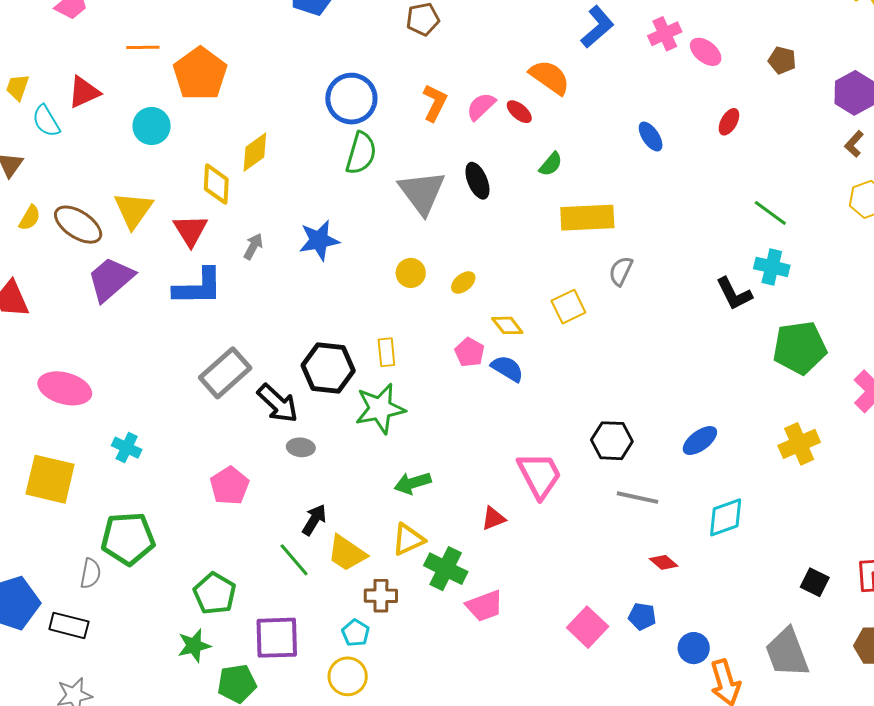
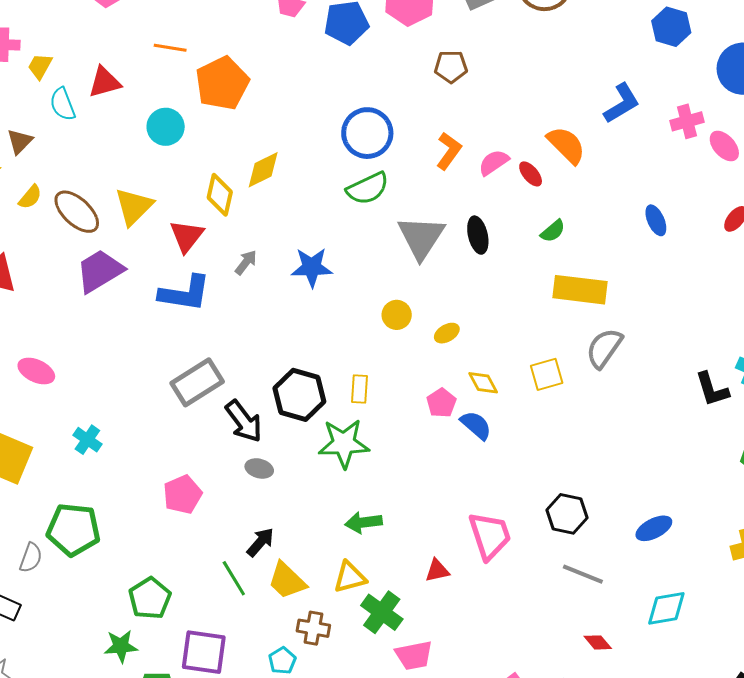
green semicircle: (361, 153) -> (368, 188), turned 39
gray semicircle: (621, 271) -> (604, 348), size x1.4
pink ellipse: (65, 388) -> (36, 371), size x0.7

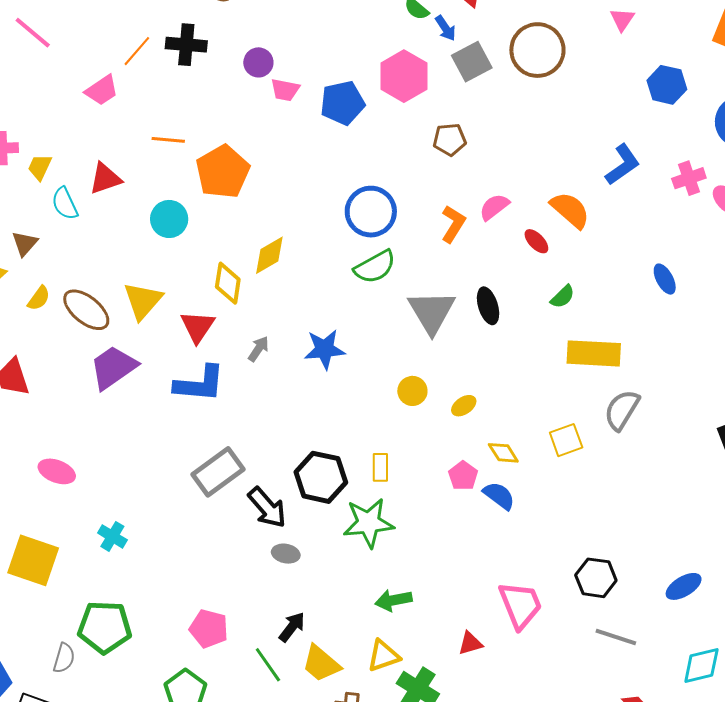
pink semicircle: (494, 162) -> (494, 207), moved
pink pentagon: (183, 494) -> (209, 629), moved, turned -30

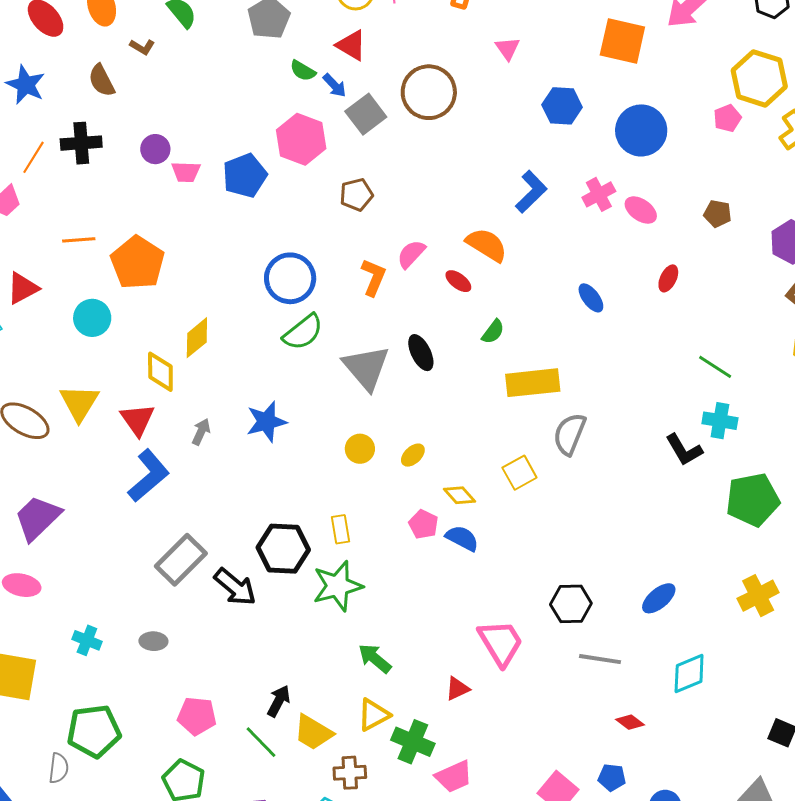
purple trapezoid: (113, 367) -> (37, 518), moved
blue L-shape: (200, 384) -> (149, 476), turned -36
gray ellipse: (286, 554) -> (153, 641), moved
green arrow: (393, 600) -> (375, 658), turned 60

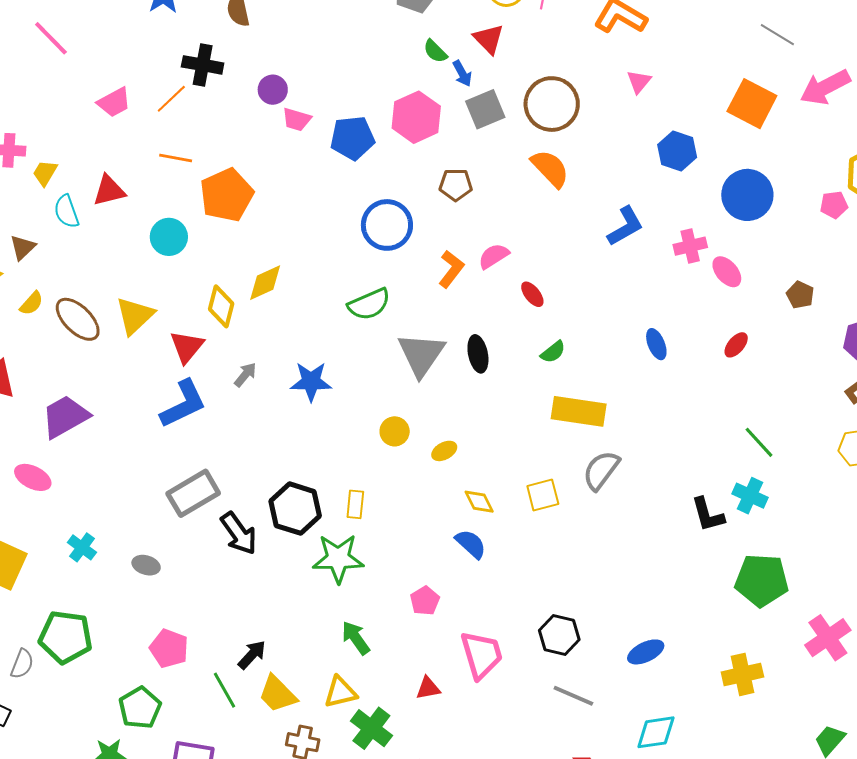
orange line: (34, 157) -> (171, 99), moved
orange semicircle: (487, 245) -> (550, 168), moved
blue circle: (290, 278) -> (387, 225), moved
pink pentagon: (423, 524) -> (425, 601), moved

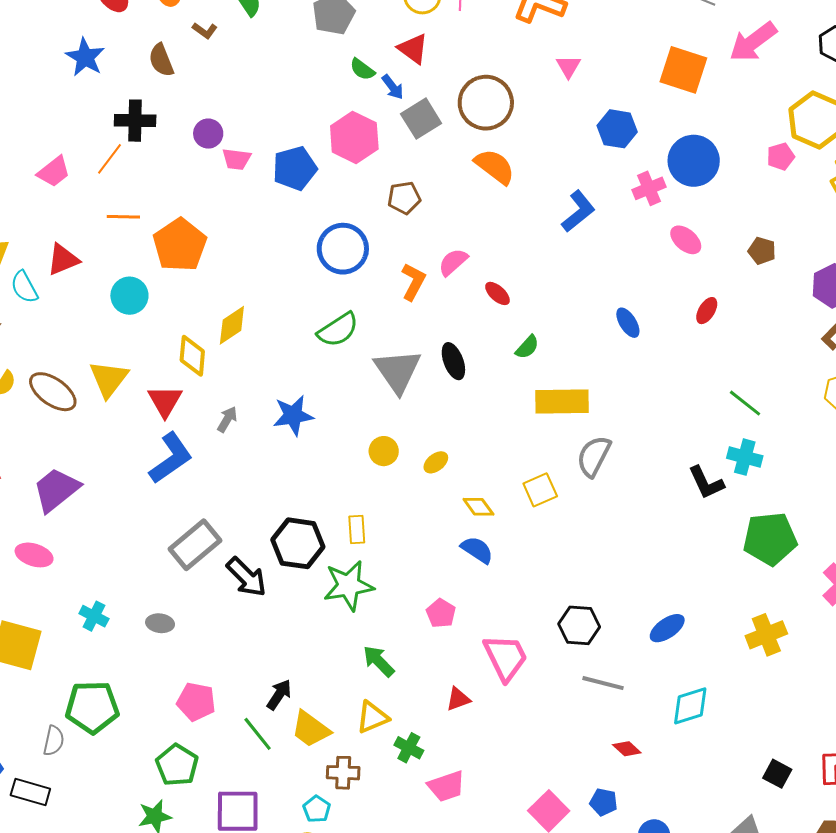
pink cross: (690, 246) -> (649, 188), moved
green cross: (371, 728) -> (409, 748), size x0.7

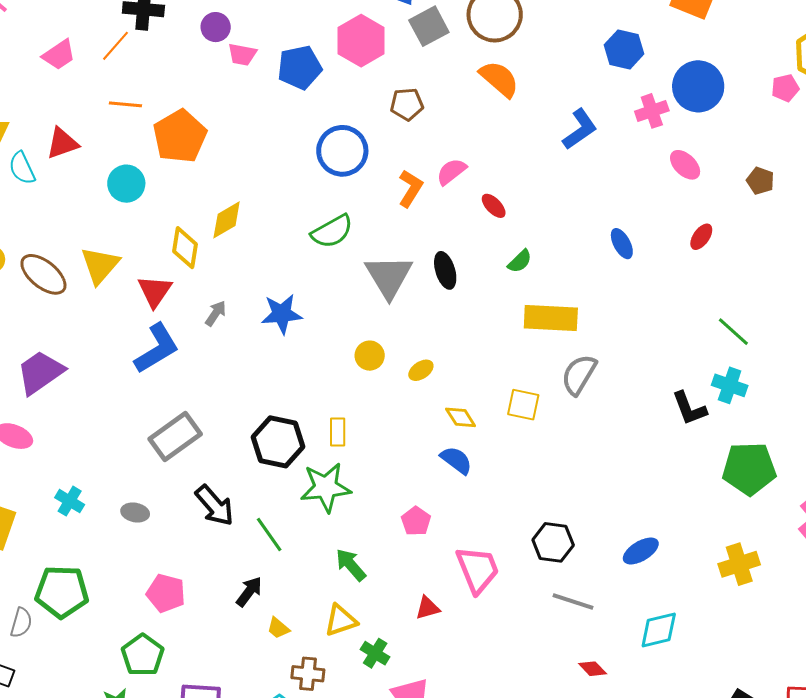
yellow square: (540, 490) -> (523, 405), turned 32
black arrow: (246, 577) -> (215, 506), moved
yellow trapezoid: (311, 729) -> (278, 628), size x0.6
green line: (258, 734) -> (269, 535), moved

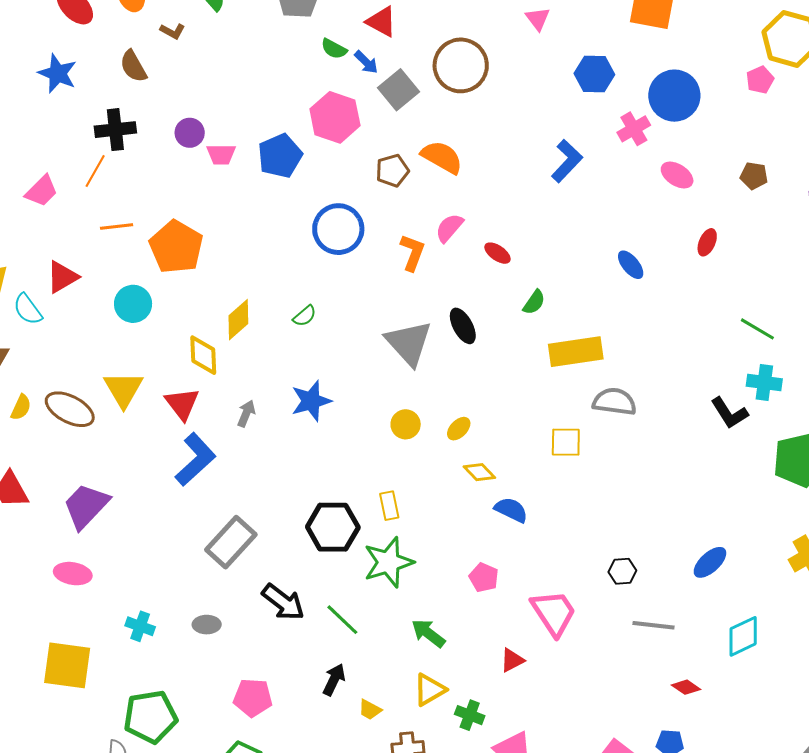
orange semicircle: (499, 79) -> (442, 157), moved
green semicircle: (332, 231) -> (305, 316), moved, size x0.6
gray semicircle: (579, 375) -> (614, 402), turned 78
yellow diamond: (461, 417) -> (479, 472), moved
black hexagon: (553, 542) -> (622, 571), size x0.7

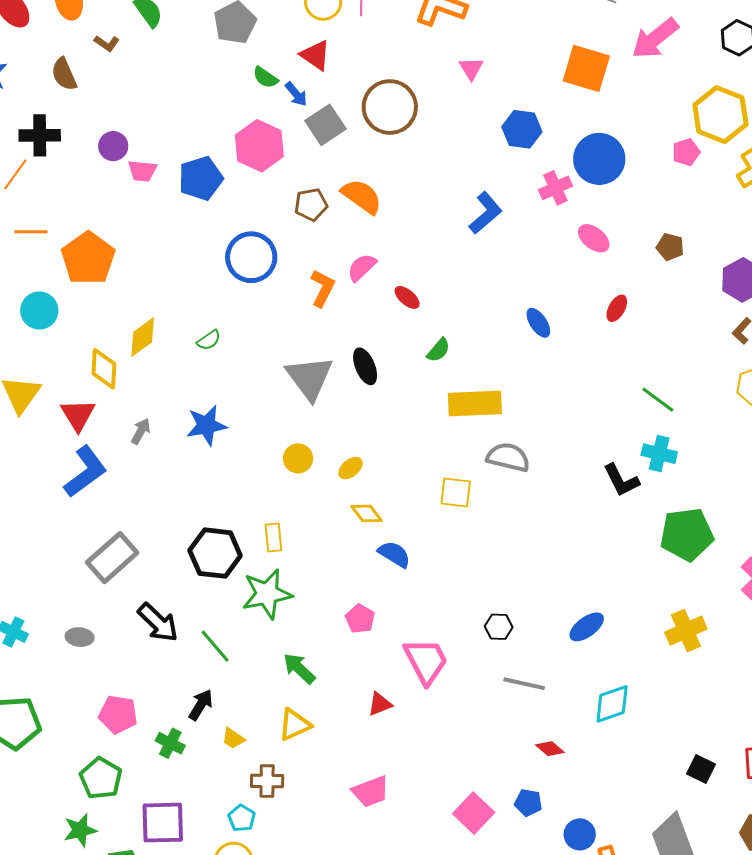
green cross: (470, 715) -> (170, 743), moved

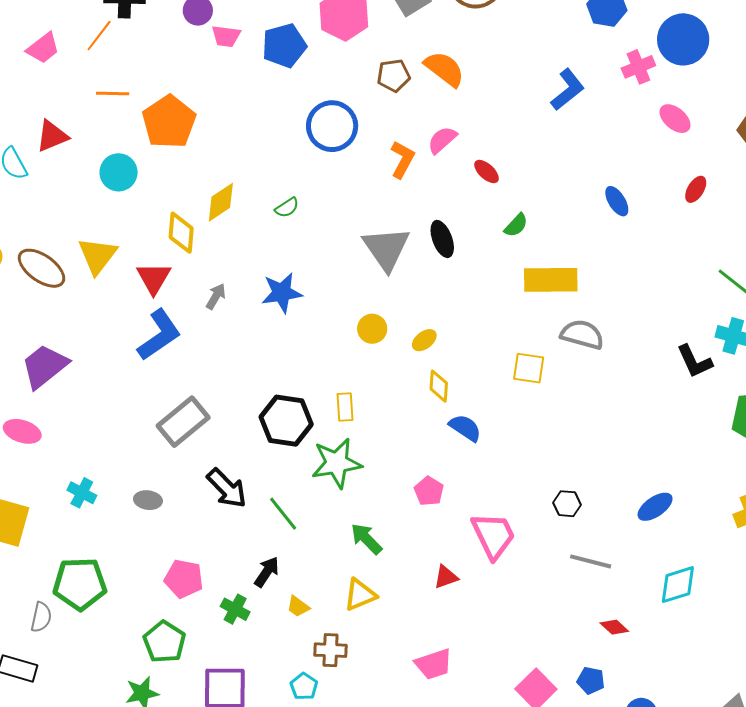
yellow diamond: (366, 513) -> (439, 386), turned 40

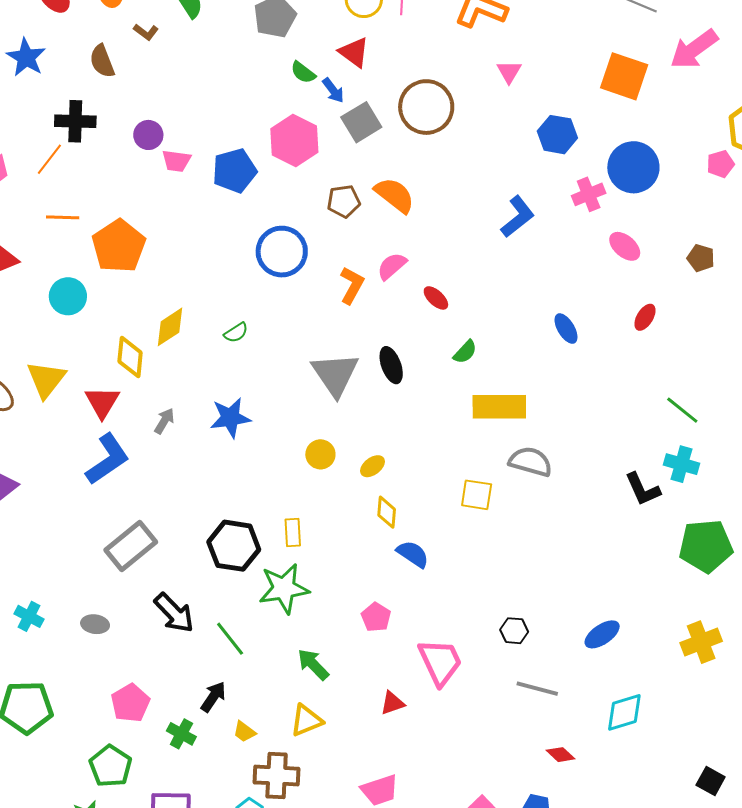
pink pentagon: (184, 579) -> (130, 703), turned 30
brown cross: (331, 650) -> (277, 776), size x1.4

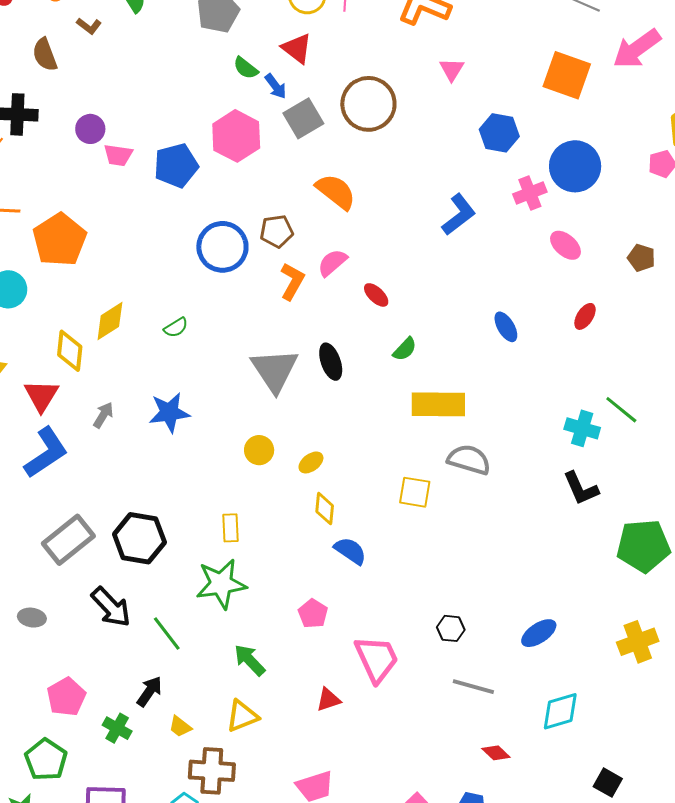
brown pentagon: (344, 201) -> (277, 231), moved
cyan cross: (681, 464) -> (582, 428), moved
black hexagon: (234, 546) -> (139, 538), moved
black square: (711, 781) -> (608, 783), moved

